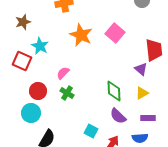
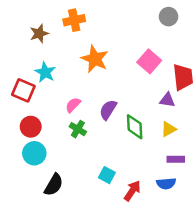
brown star: (23, 22) -> (39, 34), moved
pink square: (115, 33) -> (149, 61), moved
purple triangle: (141, 69) -> (167, 100), turned -32
red circle: (38, 91) -> (31, 127), moved
purple semicircle: (118, 116) -> (108, 110), moved, turned 78

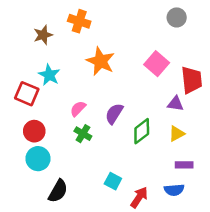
orange cross: (74, 20) -> (79, 21), turned 30
green diamond: (135, 127) -> (142, 131), turned 55

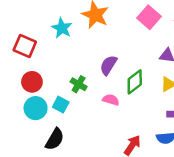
cyan star: (49, 75) -> (62, 28), moved
pink semicircle: (78, 109) -> (111, 100), moved, turned 63
cyan square: (113, 181) -> (61, 105), moved

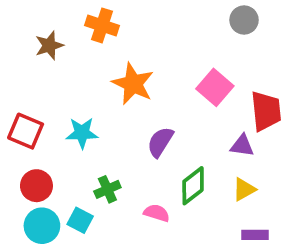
cyan star: (62, 28) -> (82, 133), moved, turned -30
purple semicircle: (108, 65) -> (160, 142), moved
green cross: (79, 84) -> (107, 189), turned 35

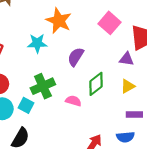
cyan star: (82, 133) -> (37, 43), moved
green cross: (107, 189) -> (43, 86), size x1.5

